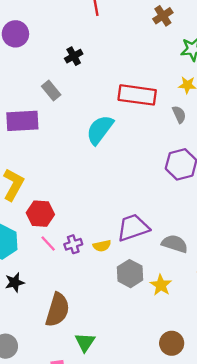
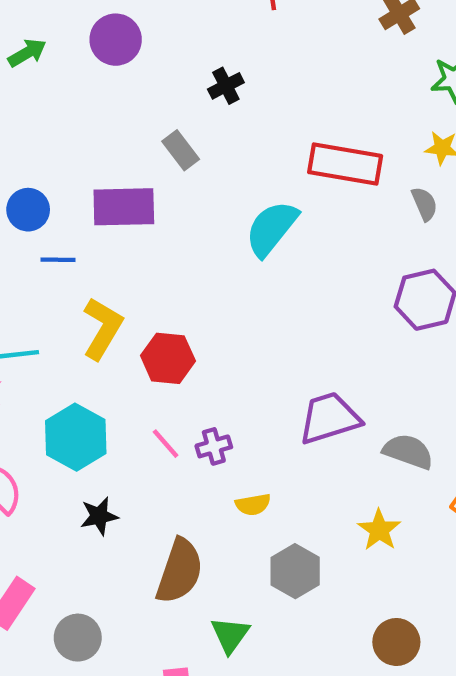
red hexagon: (40, 214) -> (168, 358), moved
yellow semicircle: (102, 246) -> (253, 505), moved
gray hexagon: (130, 274) -> (295, 571), moved

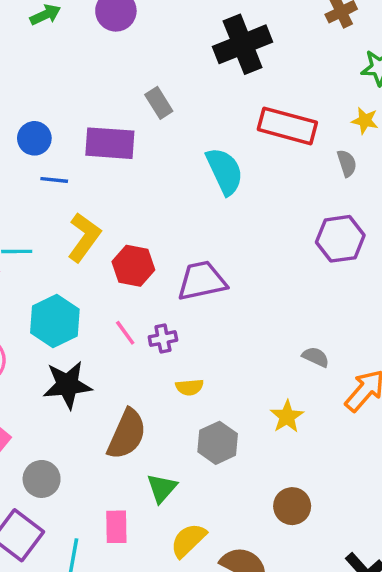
black cross: (226, 86) -> (243, 44), moved, size x2.0
cyan semicircle: (272, 228) -> (225, 171), turned 111
purple trapezoid: (329, 418) -> (202, 281), moved
gray semicircle: (408, 451) -> (316, 357), size x0.7
black star: (99, 516) -> (67, 385), size x1.6

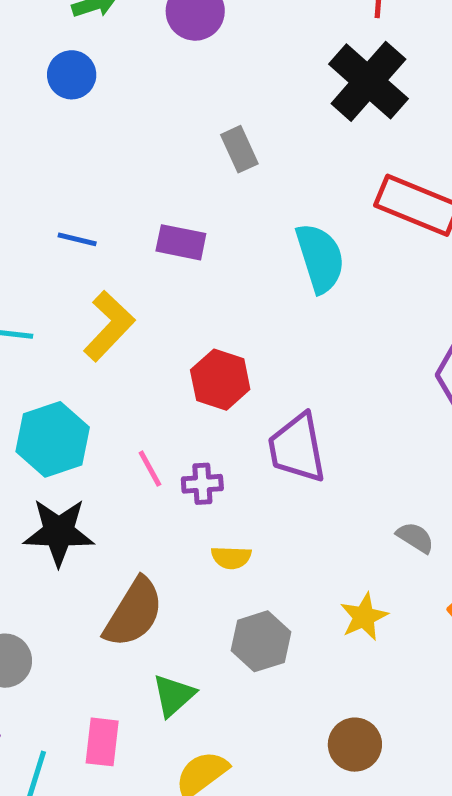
black cross: (243, 44) -> (368, 81), turned -34
blue circle: (34, 138) -> (72, 75), moved
purple rectangle: (110, 143) -> (181, 242), moved, size x0.7
red hexagon: (133, 266) -> (220, 380), moved
purple trapezoid: (202, 281) -> (297, 448), moved, turned -96

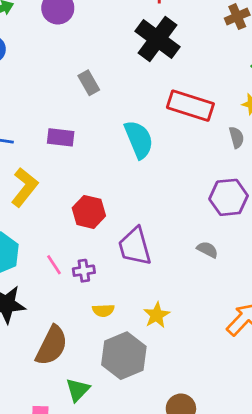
gray semicircle: (415, 538) -> (207, 250), moved
yellow star: (364, 617) -> (157, 315), moved
gray hexagon: (261, 641) -> (124, 356), size x1.4

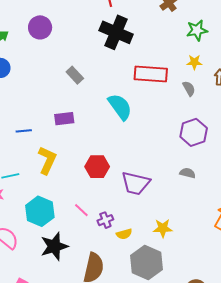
purple trapezoid: (135, 246) -> (136, 183), turned -48
purple cross: (84, 271) -> (105, 220), moved
yellow star: (157, 315) -> (163, 228), turned -30

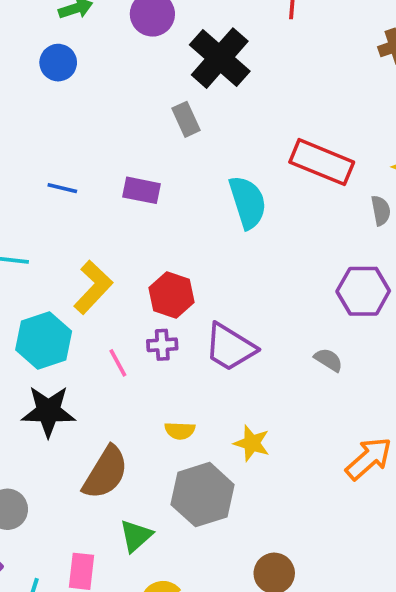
black cross: (116, 32) -> (220, 58), moved
yellow L-shape: (47, 160) -> (93, 287), moved
purple cross: (105, 220) -> (162, 345), moved

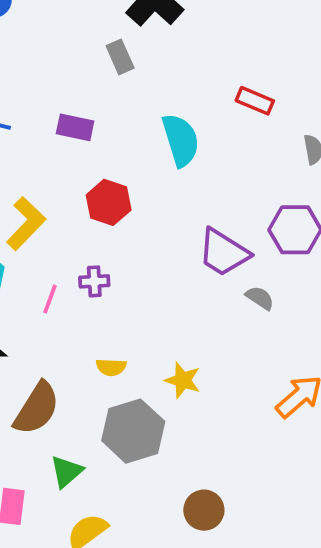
red rectangle: (322, 162) -> (255, 101), size x0.6
red hexagon: (171, 295) -> (109, 202), moved
purple trapezoid: (230, 347) -> (223, 253), moved
pink line: (118, 363) -> (50, 299), turned 48

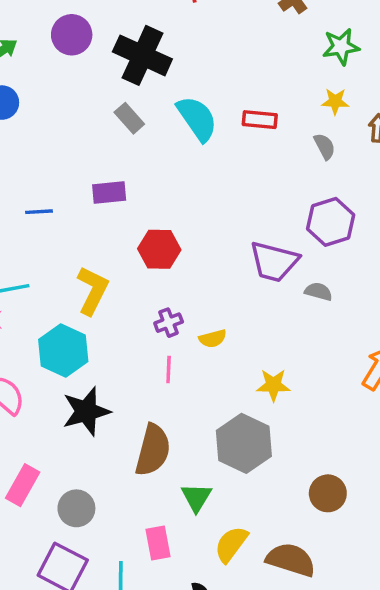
cyan semicircle: (181, 140) -> (197, 119), moved
pink line: (50, 299) -> (169, 369), moved
yellow semicircle: (111, 367) -> (213, 339), moved

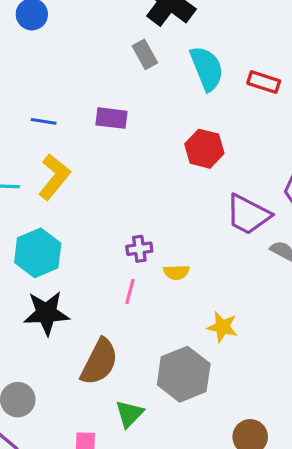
red hexagon: (159, 249) -> (204, 149), moved
yellow L-shape: (92, 291) -> (54, 177), moved

